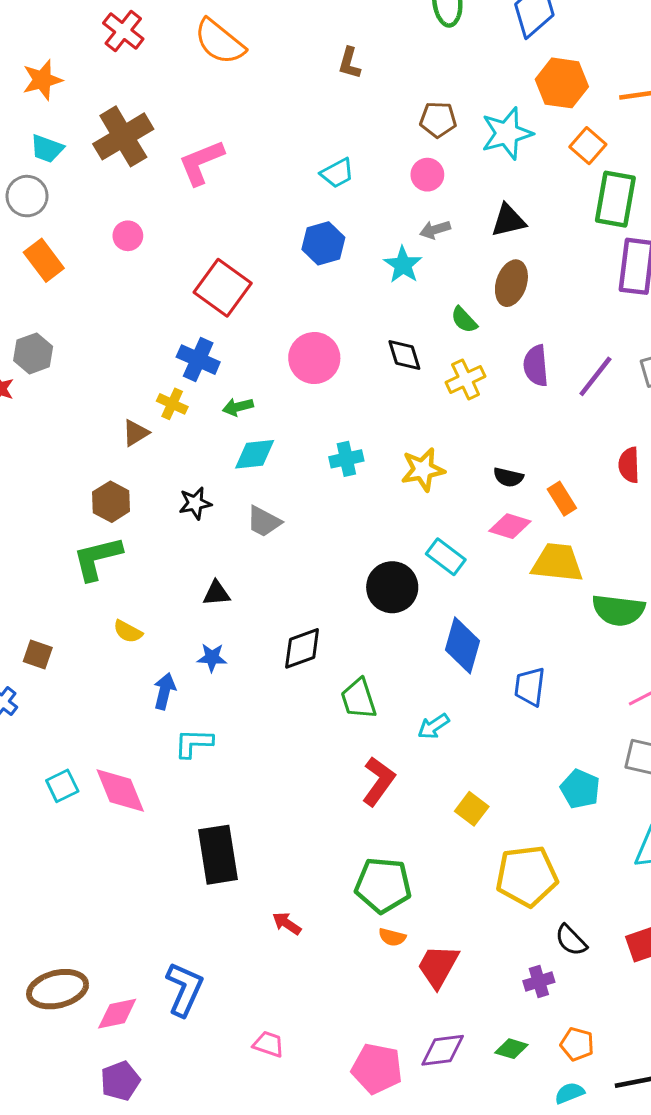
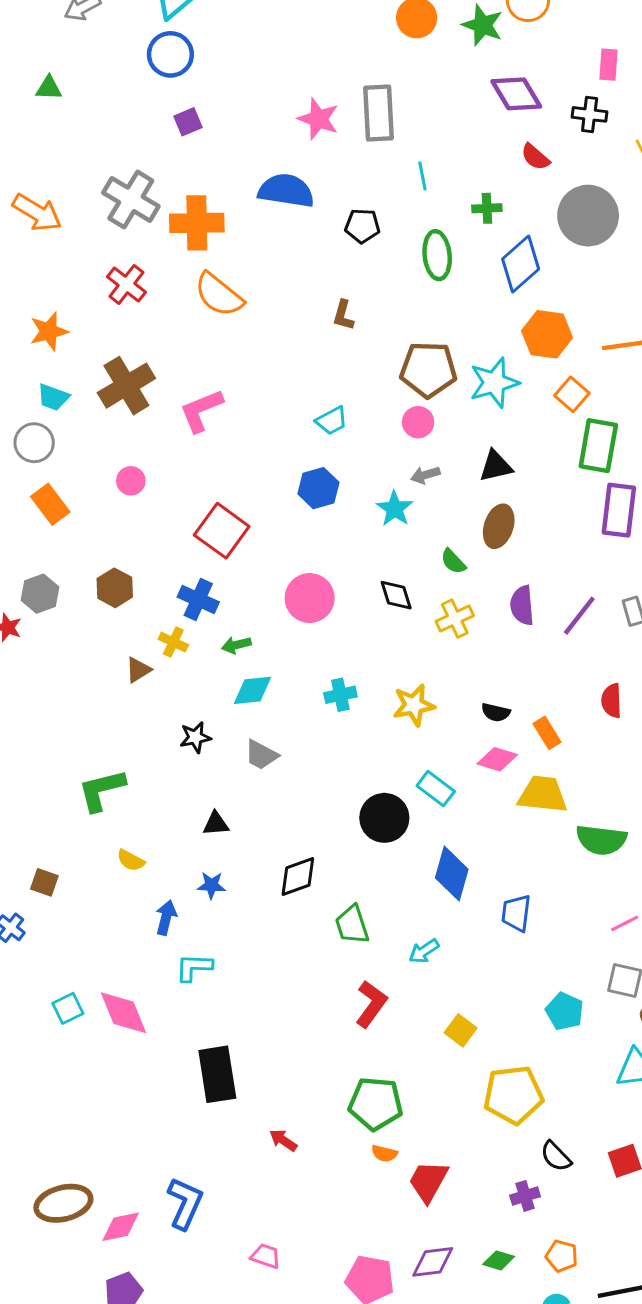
brown pentagon: (438, 120) -> (428, 369), size x1.6
brown hexagon: (111, 502) -> (115, 588), moved

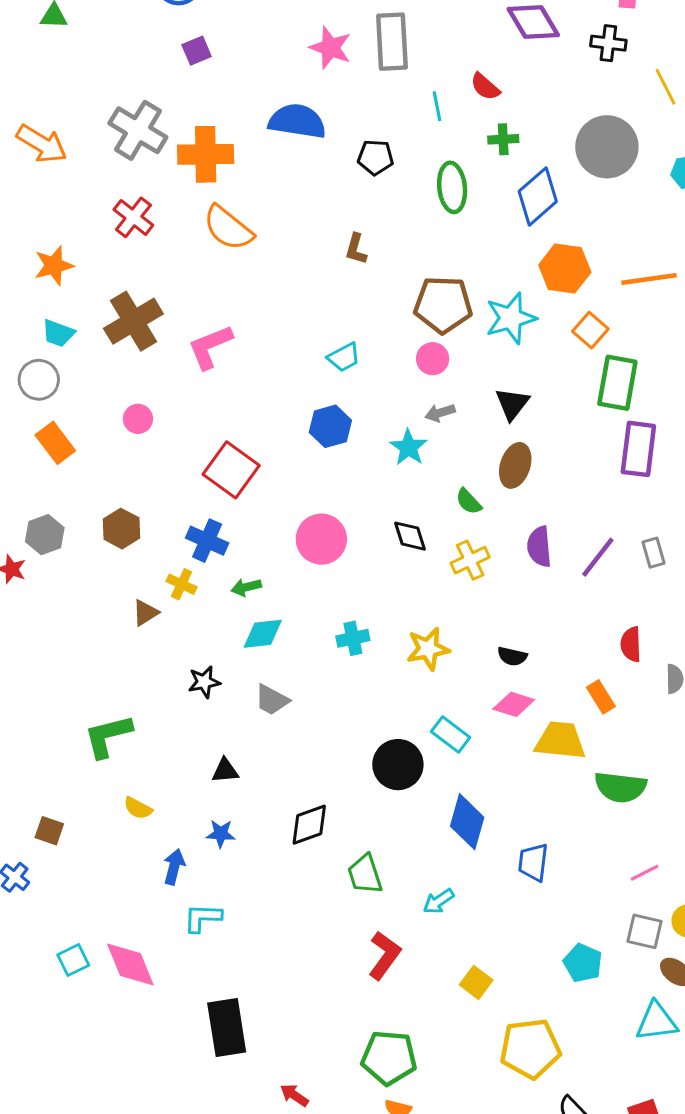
red semicircle: (535, 157) -> (485, 87), moved
black triangle: (496, 466) -> (512, 404), turned -39
orange rectangle: (547, 733) -> (601, 697), moved

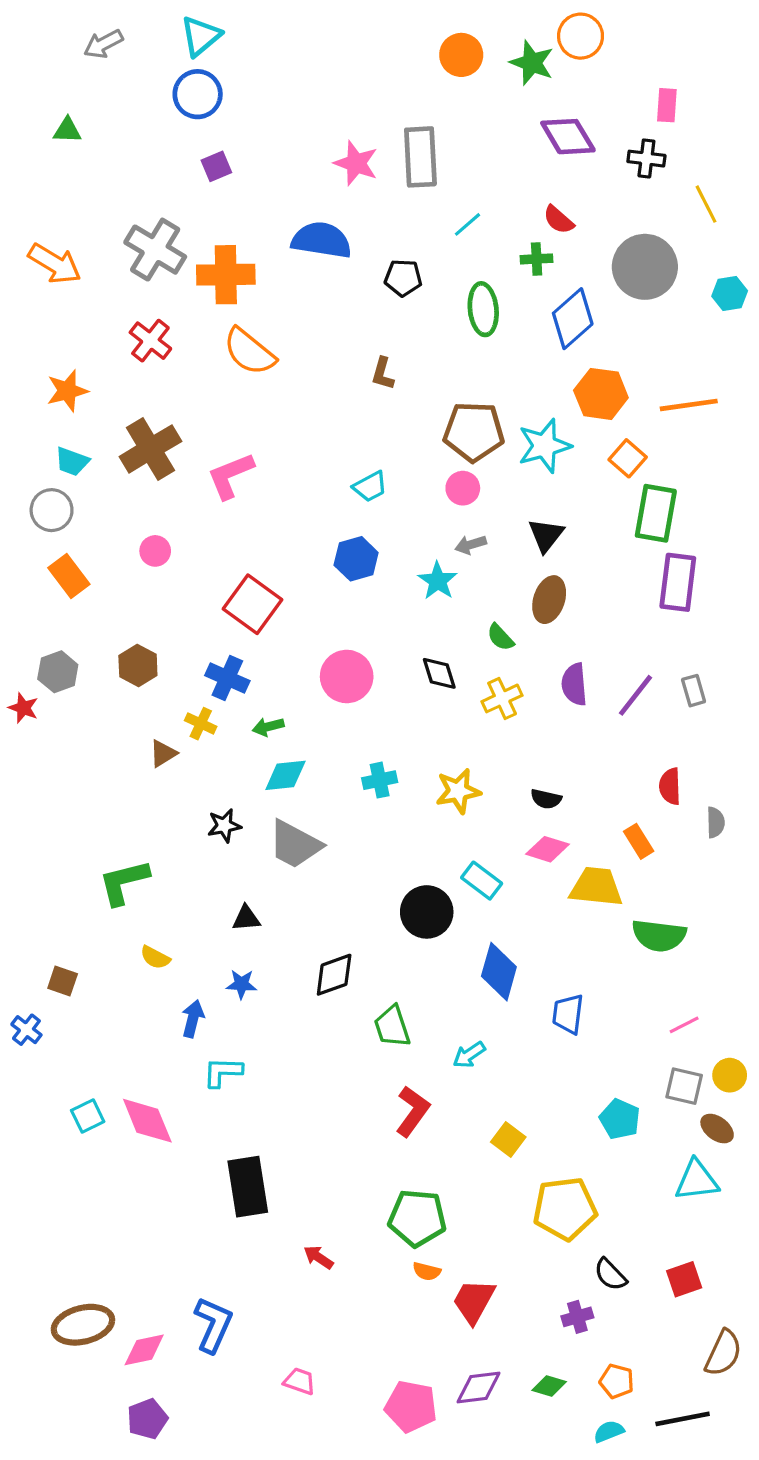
red semicircle: (485, 87) -> (559, 220), moved
cyan line: (437, 106) -> (468, 224), turned 60
gray trapezoid: (272, 700) -> (295, 844), size x1.5

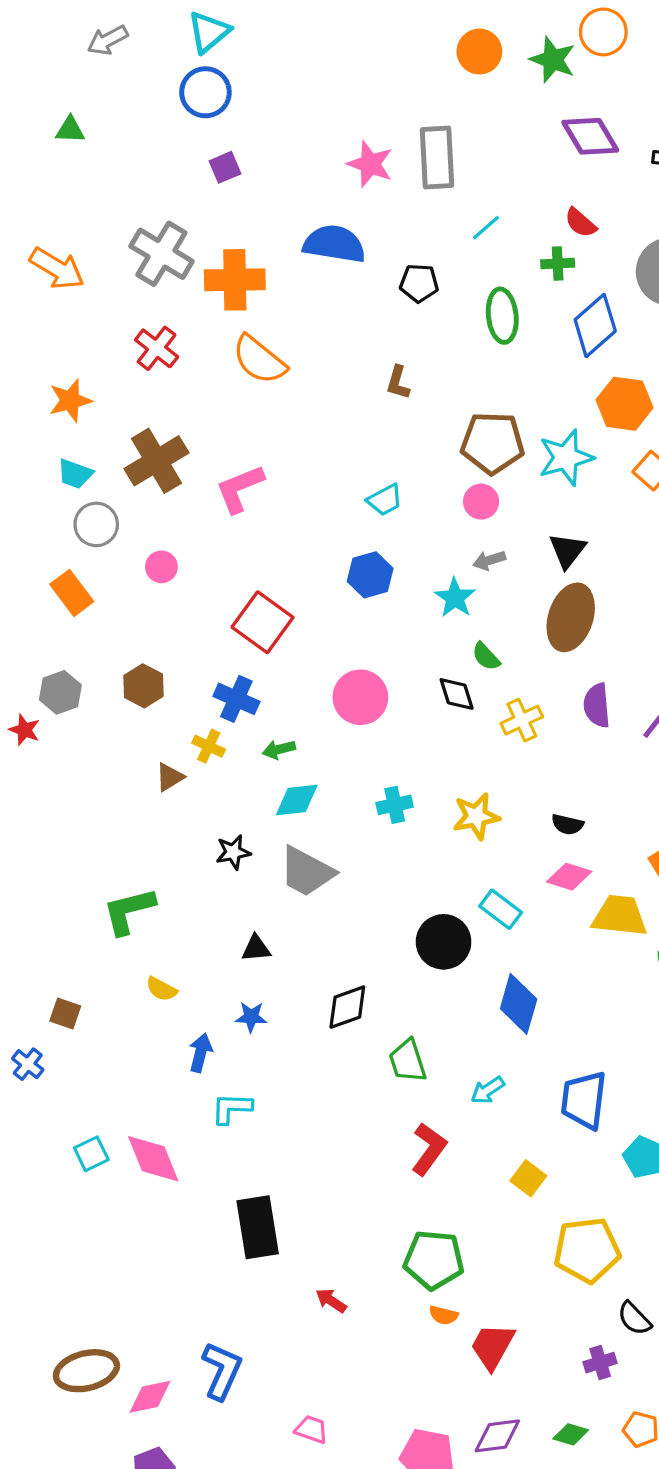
gray circle: (52, 510) -> (96, 524), moved
brown ellipse: (549, 600) -> (571, 617), size x1.4
green semicircle: (500, 637) -> (486, 656), moved
blue trapezoid: (568, 1014) -> (584, 1100), moved, size x1.4

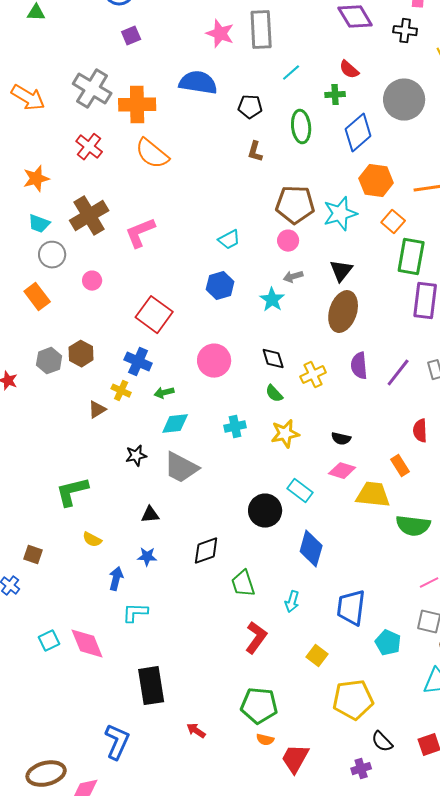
brown L-shape: (398, 383) -> (255, 152), moved
green semicircle: (486, 656) -> (274, 394), moved
gray hexagon: (60, 692) -> (49, 361), moved
cyan arrow: (488, 1090) -> (292, 602), turned -40
blue L-shape: (222, 1371) -> (117, 742), moved

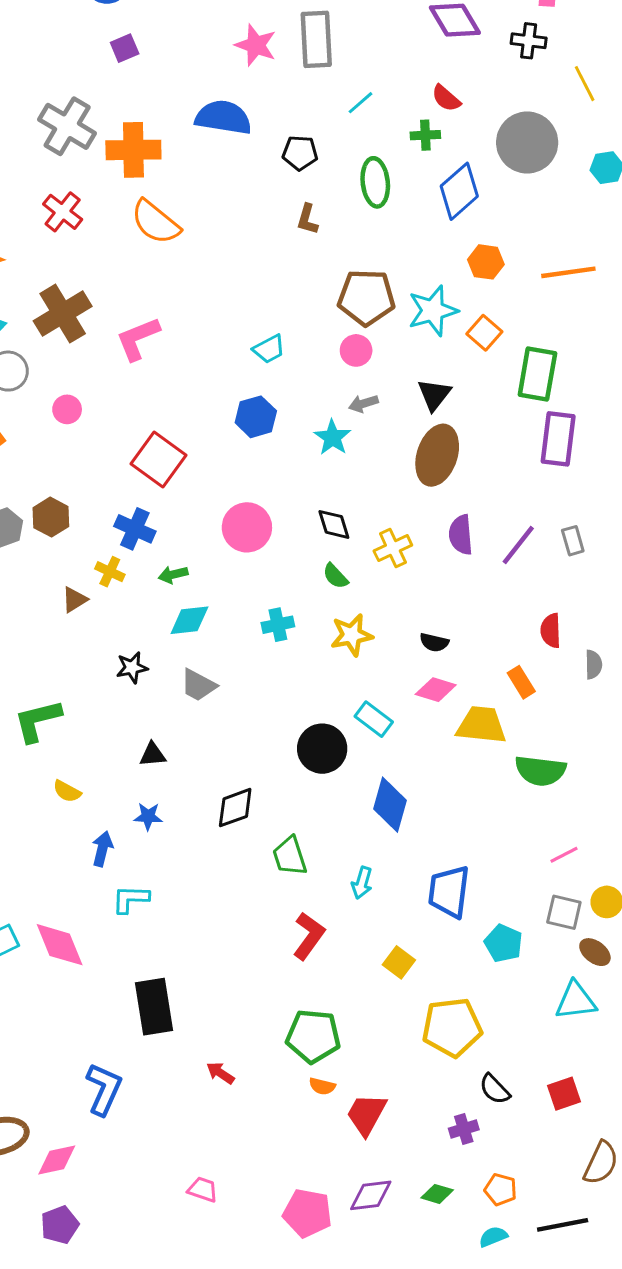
orange hexagon: (376, 181) -> (486, 262), size x0.7
orange square: (393, 222) -> (484, 333), moved
gray trapezoid: (181, 468) -> (198, 685), size x0.7

